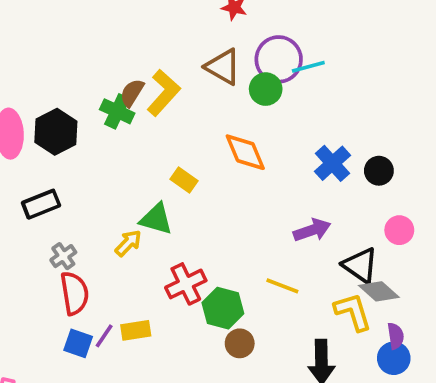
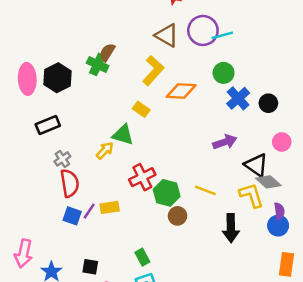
green circle: (266, 89) -> (224, 73), moved
yellow L-shape: (164, 93) -> (153, 70), moved
orange diamond: (245, 152) -> (181, 91), turned -64
yellow line: (282, 286) -> (205, 190), moved

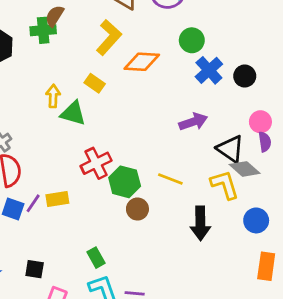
green cross: (98, 64) -> (43, 30), turned -30
yellow arrow: (105, 150) -> (53, 96), moved, turned -42
purple semicircle: (279, 211) -> (265, 142), moved

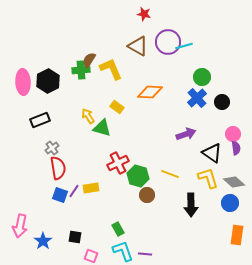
yellow L-shape: (109, 37) -> (111, 69), moved, turned -65
green circle: (192, 40) -> (202, 77), moved
yellow arrow: (53, 96) -> (88, 116), turned -35
gray diamond: (245, 169) -> (234, 182), moved

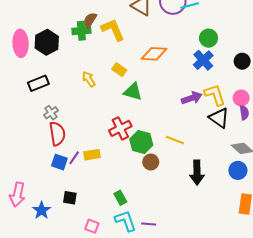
black circle: (222, 102) -> (242, 61), moved
green triangle: (102, 128) -> (133, 92), moved
yellow L-shape: (208, 178) -> (215, 95), moved
black square: (75, 237) -> (70, 198), moved

